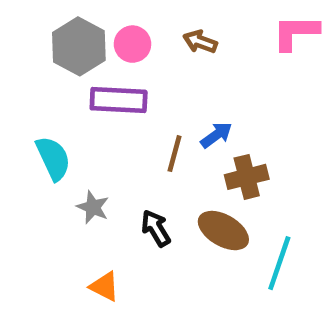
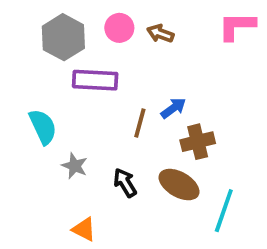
pink circle: (132, 44) -> (119, 28), moved

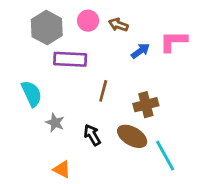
pink L-shape: (237, 26) -> (173, 41), moved
blue arrow: (173, 108) -> (140, 51), moved
cyan line: (224, 211) -> (165, 156), turned -48

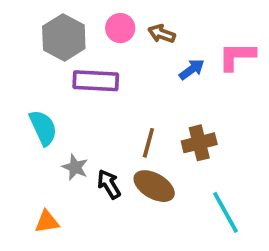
brown line: (103, 91) -> (148, 143), moved
black arrow: (92, 135) -> (109, 184), moved
brown ellipse: (132, 136) -> (154, 186), moved
orange triangle: (62, 169) -> (47, 222), moved, turned -36

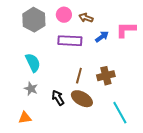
purple rectangle: (96, 81) -> (70, 41), moved
cyan semicircle: (43, 128) -> (33, 63), moved
gray star: (75, 167) -> (31, 89), moved

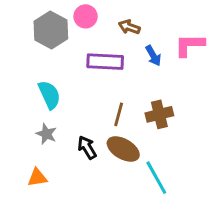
pink circle: (64, 15) -> (86, 16), moved
blue arrow: (102, 37) -> (153, 56), turned 96
cyan line: (120, 113) -> (156, 178), moved

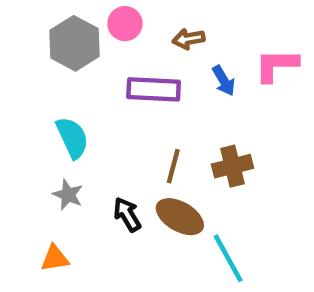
brown arrow: (129, 27) -> (189, 39), turned -30

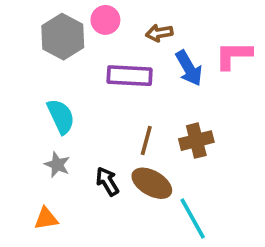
blue arrow: (224, 81) -> (189, 68), size x1.4

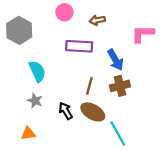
gray hexagon: (63, 37) -> (19, 30), moved
blue arrow: (189, 68) -> (115, 60), moved

